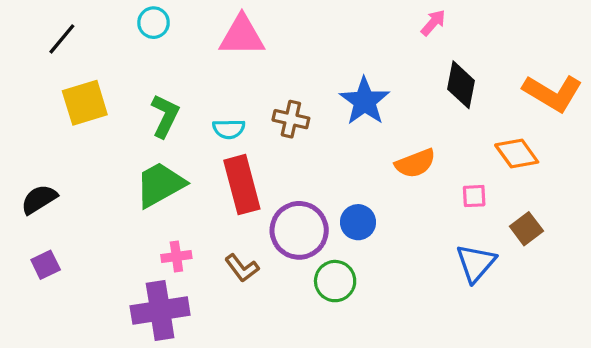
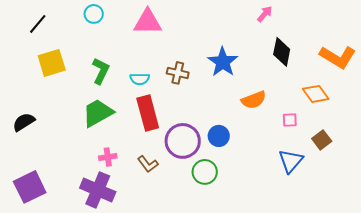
purple square: (46, 265) -> (30, 187), moved, size x1.8
purple cross: (160, 311) -> (98, 190), turned 32

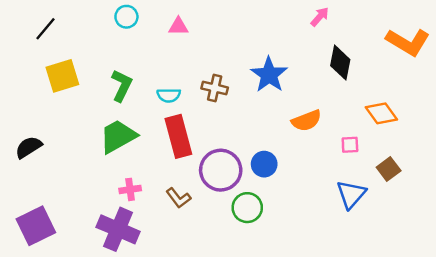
cyan circle: (94, 14) -> (126, 17), moved
pink triangle: (148, 22) -> (178, 26), size x0.6
orange L-shape: (338, 57) -> (408, 42), moved

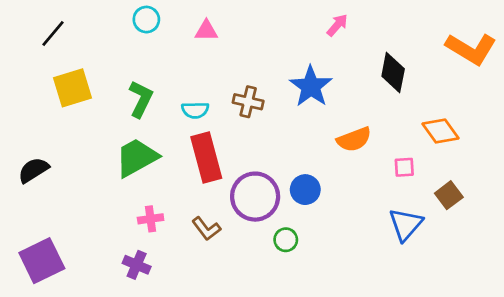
pink arrow: (320, 17) -> (337, 25), moved
green circle: (247, 208) -> (286, 240), size x0.7
purple cross: (118, 229) -> (137, 265), size x0.6

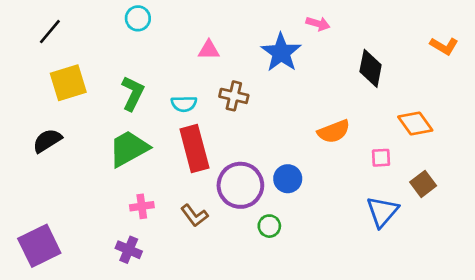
pink arrow: (337, 25) -> (318, 24), turned 65
pink triangle: (206, 31) -> (209, 50), moved
orange L-shape: (471, 49) -> (444, 46), size x0.6
blue star: (311, 86) -> (281, 53), moved
black semicircle: (33, 170) -> (47, 141), moved

